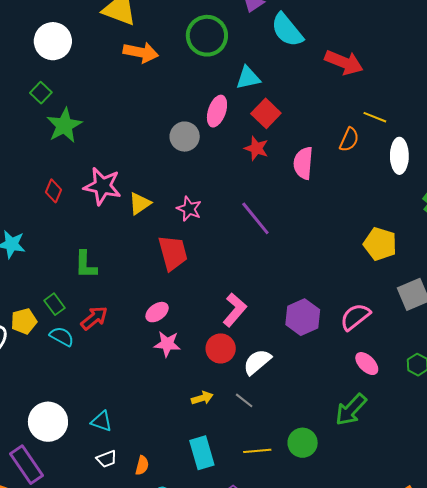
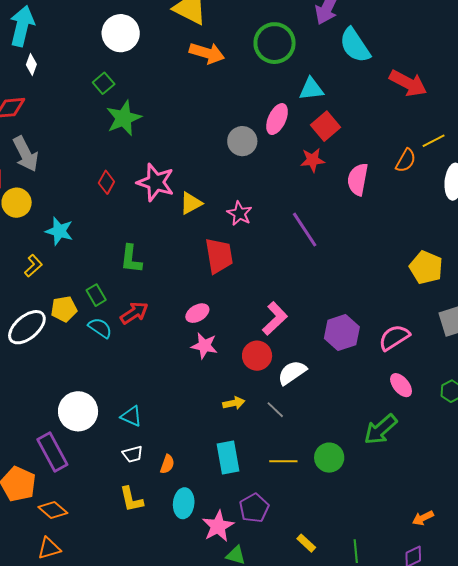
yellow line: (375, 117) -> (434, 141), turned -55
red star: (256, 148) -> (313, 160), turned -30

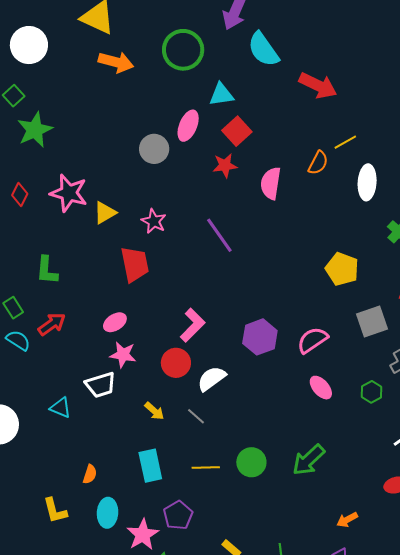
yellow arrow: (234, 403) -> (154, 411), turned 55
cyan triangle: (131, 416) -> (61, 408), moved
green arrow: (381, 429) -> (308, 460), moved
white trapezoid: (133, 454) -> (101, 385), moved, size x1.5

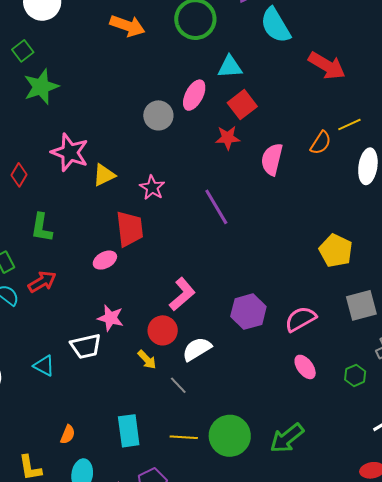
red diamond: (20, 195) -> (19, 175), moved
pink ellipse: (115, 322) -> (105, 260), moved
yellow arrow: (154, 411) -> (147, 360), moved
green circle: (251, 462) -> (230, 436), size x1.4

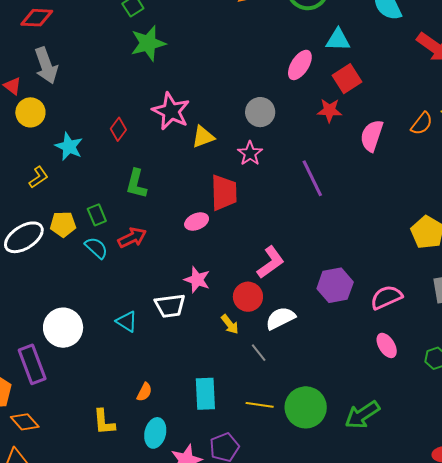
gray circle: (158, 115) -> (260, 112), moved

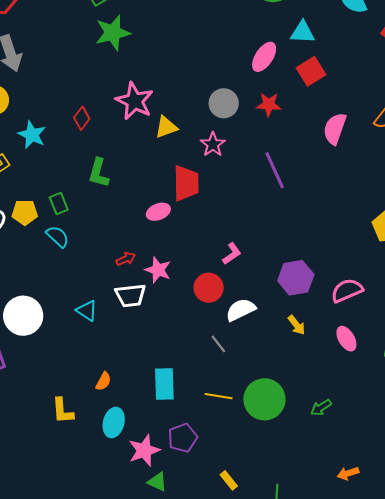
red star: (330, 110) -> (269, 104), moved
red arrow: (132, 238) -> (126, 259), moved, size x0.7
pink L-shape: (271, 262) -> (232, 254), size x0.7
yellow arrow: (230, 324) -> (296, 325), moved
green arrow: (362, 415) -> (321, 408), size x0.6

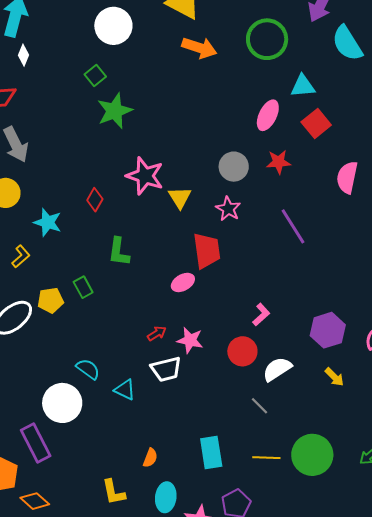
yellow triangle: (166, 127) -> (180, 198), turned -35
cyan semicircle: (58, 237) -> (88, 369), moved

